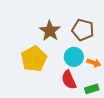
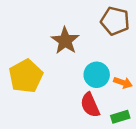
brown pentagon: (83, 30) -> (115, 21), moved
yellow pentagon: (34, 59) -> (26, 76), moved

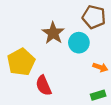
cyan circle: (97, 75) -> (79, 43), moved
red semicircle: (90, 105) -> (44, 86), moved

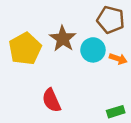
yellow pentagon: (21, 62) -> (25, 49), moved
orange arrow: (100, 67) -> (118, 59), moved

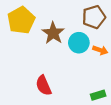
brown pentagon: (111, 20) -> (94, 17), turned -30
yellow pentagon: (25, 49) -> (21, 20), moved

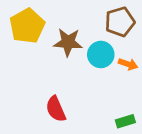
brown star: (53, 33) -> (68, 42), turned -30

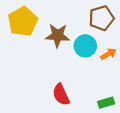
orange arrow: (128, 64) -> (108, 54), turned -49
red semicircle: (56, 109) -> (61, 95), moved

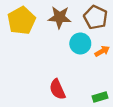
brown pentagon: (101, 18) -> (96, 17), turned -30
brown star: (57, 35) -> (60, 17), moved

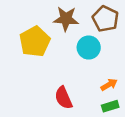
yellow pentagon: (21, 21) -> (35, 42), moved
orange arrow: (102, 51) -> (109, 85), moved

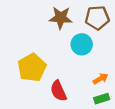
brown pentagon: (105, 19) -> (97, 18), turned -30
yellow pentagon: (35, 42) -> (32, 68), moved

